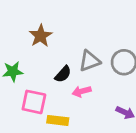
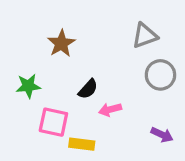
gray triangle: (90, 61) -> (145, 36), moved

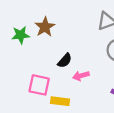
green star: (28, 86) -> (21, 35), moved

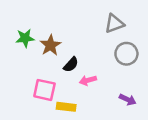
brown star: (45, 27) -> (50, 45), moved

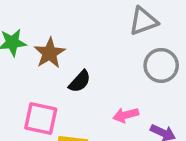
pink arrow: (88, 80) -> (126, 115), moved

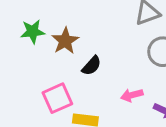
pink square: (41, 119) -> (57, 98), turned -36

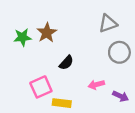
brown star: (65, 41) -> (47, 33), moved

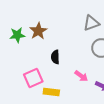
black semicircle: (66, 63) -> (55, 57), turned 136
pink arrow: (96, 85) -> (81, 76), turned -128

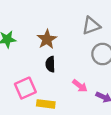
brown star: (38, 31) -> (47, 39), moved

